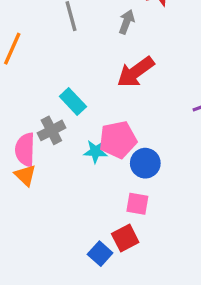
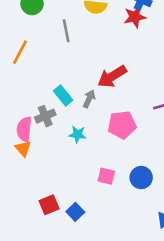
gray arrow: (127, 22) -> (89, 99), moved
pink pentagon: (118, 140) -> (122, 125), moved
blue circle: (145, 163) -> (141, 178), moved
red square: (125, 238) -> (49, 205), moved

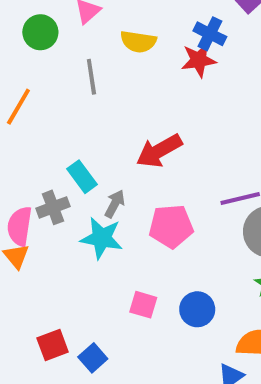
gray arrow: (89, 99) -> (115, 204), moved
cyan star: (77, 134) -> (102, 238), size x1.5

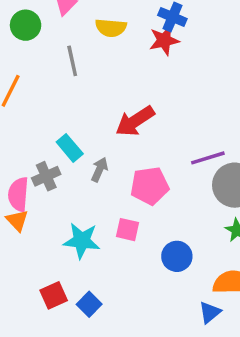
cyan star: (102, 238) -> (82, 241), moved
pink square: (143, 305) -> (128, 230), moved

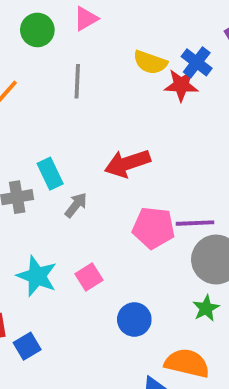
yellow semicircle: (111, 28) -> (150, 62), moved
pink pentagon: (150, 186) -> (154, 228), moved
pink square: (128, 230) -> (89, 277), turned 30

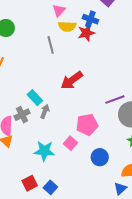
pink triangle: (86, 19) -> (59, 10), moved
gray line: (77, 81) -> (51, 45), moved
gray arrow: (76, 205) -> (45, 111), moved
pink pentagon: (154, 228) -> (87, 125), moved

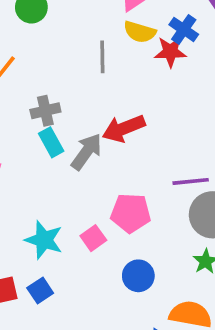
gray arrow: (45, 111) -> (86, 152), moved, size x1.5
gray cross: (22, 115) -> (45, 111), moved
blue square: (50, 187) -> (40, 290), moved

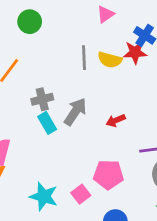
yellow semicircle: (140, 32) -> (110, 60), moved
red arrow: (124, 128) -> (116, 120), moved, size x0.6
gray arrow: (86, 152) -> (75, 112), moved

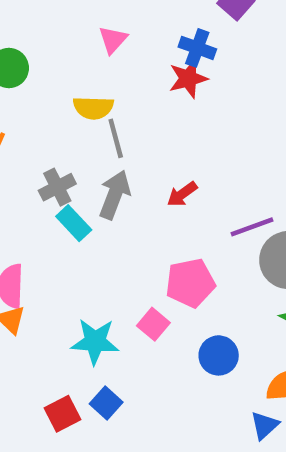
pink triangle: (105, 14) -> (113, 40), moved
gray line: (84, 58) -> (116, 138), moved
yellow semicircle: (110, 60) -> (93, 108), moved

